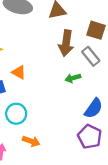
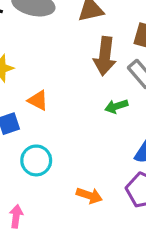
orange arrow: (31, 141) -> (89, 195), moved

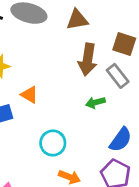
cyan circle: (36, 160) -> (53, 143), moved

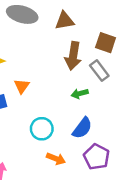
orange triangle: (29, 95) -> (22, 86), turned 35
blue semicircle: (121, 140) -> (82, 128), moved

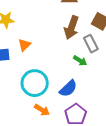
green arrow: (80, 94) -> (80, 61), moved, turned -144
cyan circle: (42, 129) -> (35, 83), size x1.4

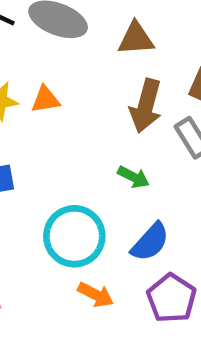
orange triangle: (24, 45) -> (45, 100), moved, turned 40
green arrow: (80, 61) -> (133, 177), moved

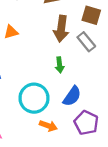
green arrow: (133, 177) -> (60, 65), turned 64

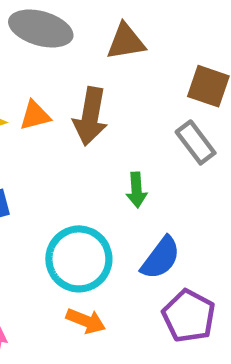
brown arrow: (61, 29) -> (90, 116), moved
orange arrow: (48, 126) -> (86, 321), moved

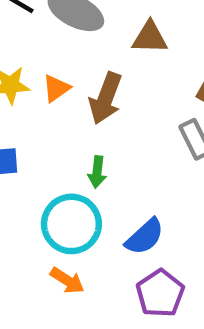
orange triangle: (35, 115) -> (56, 88), turned -32
green arrow: (136, 190) -> (97, 172), moved

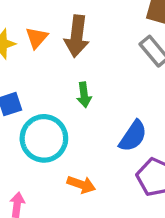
cyan circle: (71, 224) -> (44, 138), moved

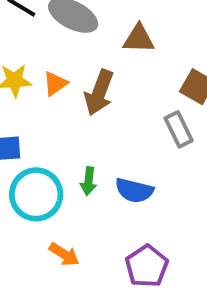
green arrow: (84, 95) -> (88, 181), moved
blue semicircle: (133, 136) -> (134, 190), moved, turned 56

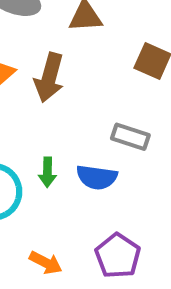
gray rectangle: (179, 129) -> (130, 137), moved, turned -40
orange arrow: (64, 254) -> (46, 263), moved

